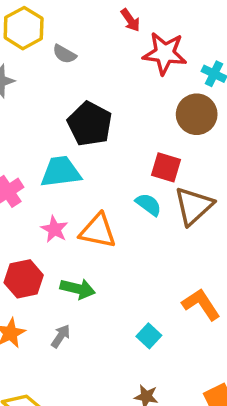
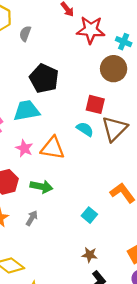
gray semicircle: (64, 54) -> (25, 34), turned 84

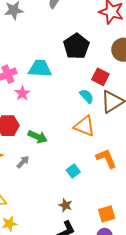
black pentagon: (44, 78) -> (76, 46), moved
pink star: (24, 148) -> (22, 93), moved
orange triangle: (53, 148) -> (84, 126), moved

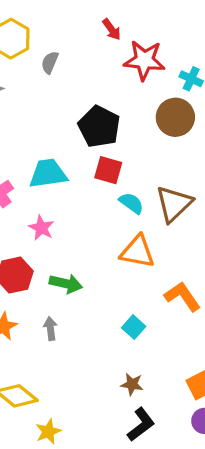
red square: (100, 77) -> (108, 170), moved
pink star: (22, 93) -> (41, 228), moved
gray arrow: (23, 162) -> (50, 329), turned -40

